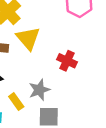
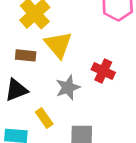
gray star: (39, 90) -> (68, 87), moved

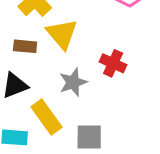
yellow rectangle: (44, 118) -> (46, 117), size x1.5

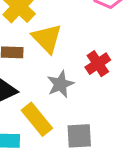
red cross: (113, 63) -> (98, 64), turned 35

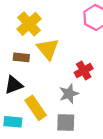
gray star: (60, 84) -> (69, 94), moved

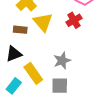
red cross: (84, 70) -> (74, 20), moved
cyan rectangle: (13, 122) -> (14, 86), turned -56

